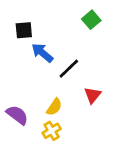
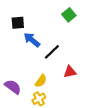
red triangle: (93, 95) -> (70, 72), turned 40

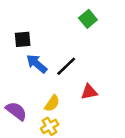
black square: (18, 23) -> (23, 39), moved
blue arrow: (32, 40) -> (37, 64), moved

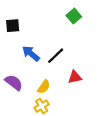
black square: (23, 39) -> (13, 26), moved
purple semicircle: (16, 111) -> (14, 82), moved

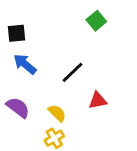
blue arrow: (31, 54) -> (25, 64), moved
yellow semicircle: (44, 87) -> (57, 113), turned -80

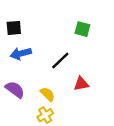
green square: (96, 21) -> (82, 29), moved, turned -35
blue arrow: (25, 64) -> (21, 54), turned -54

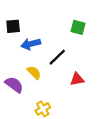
blue arrow: (21, 54) -> (31, 44), moved
yellow semicircle: (48, 94) -> (34, 73), moved

